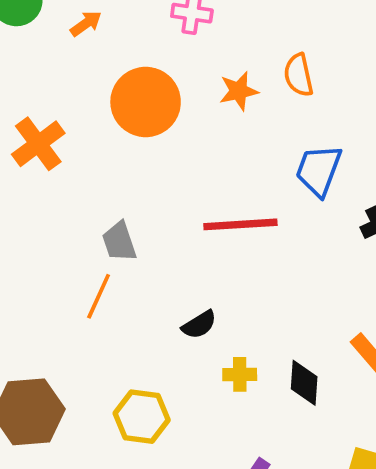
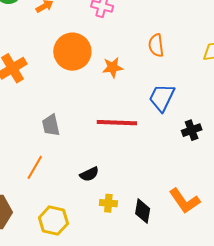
orange star: (239, 91) -> (113, 67), moved
orange line: (99, 296) -> (35, 167), moved

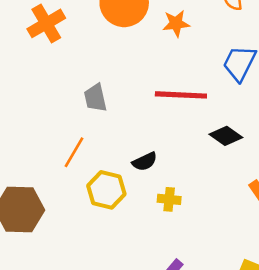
black diamond: (143, 211) -> (226, 136), moved, turned -65
yellow hexagon: (53, 221) -> (106, 190), moved

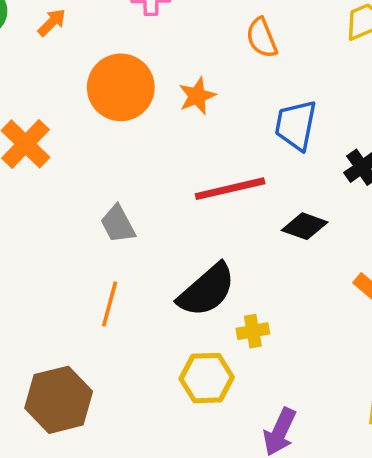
black semicircle: (145, 162) -> (207, 290), size x1.8
yellow hexagon: (106, 190) -> (207, 378), moved

